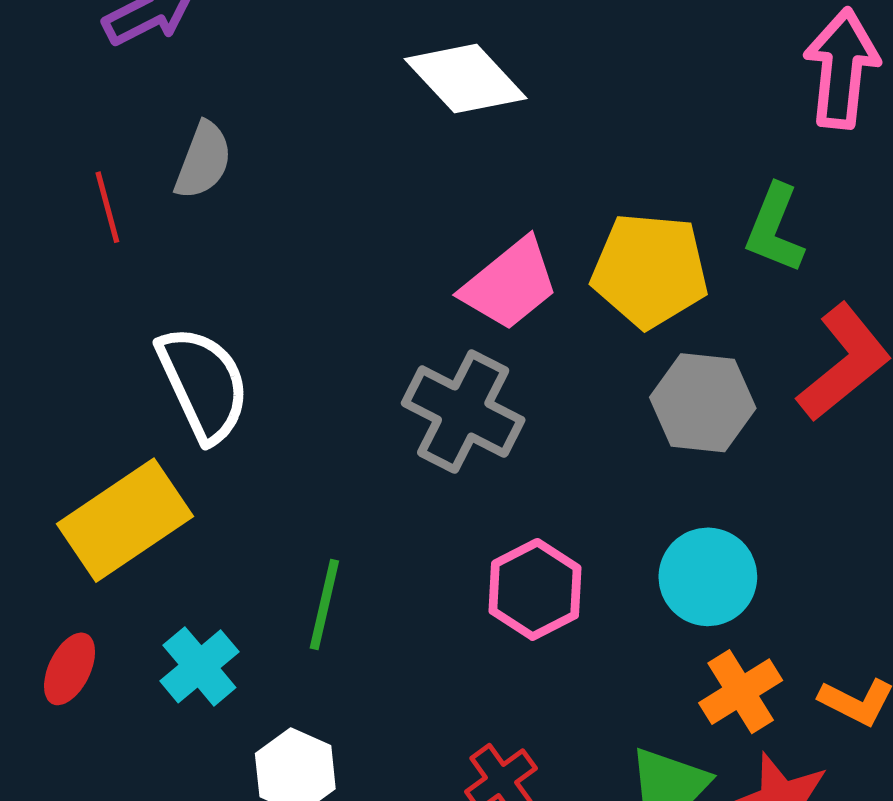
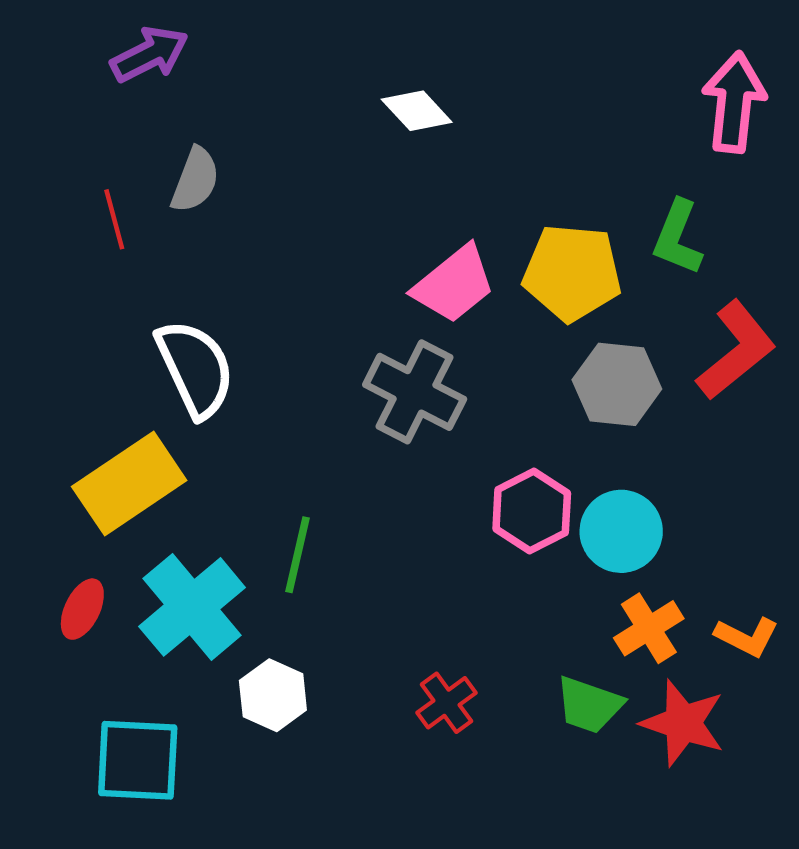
white diamond: (466, 79) -> (417, 111), size x0.7
pink hexagon: (535, 589) -> (532, 511), moved
cyan cross: (199, 666) -> (192, 607), size x1.6

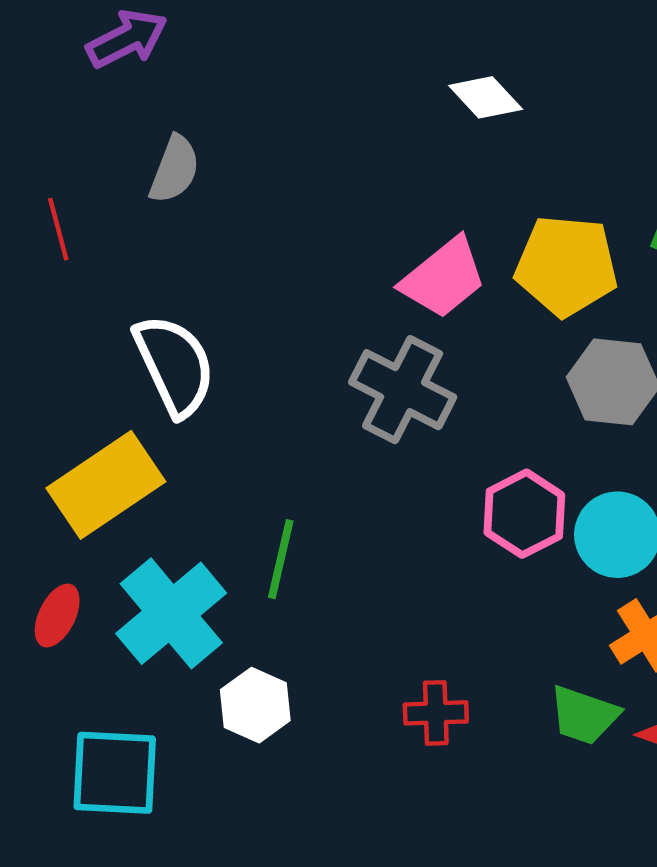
white diamond: (417, 111) -> (486, 97), moved
red line: (114, 219) -> (58, 229), moved
red cross: (447, 703) -> (436, 713), turned 34

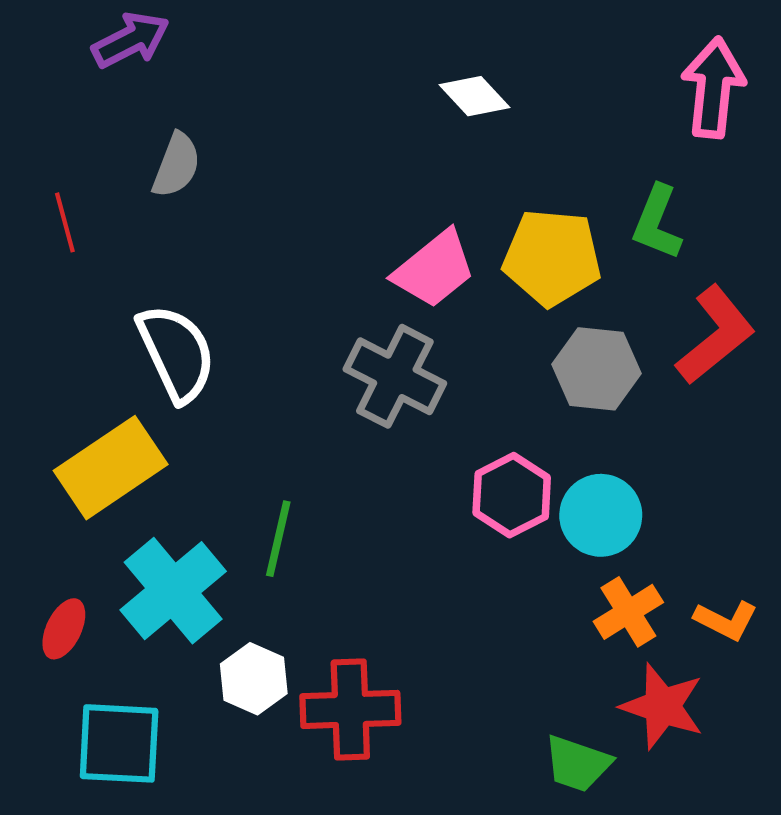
red ellipse: (57, 616) -> (64, 629), moved
red cross: (436, 713) -> (350, 709), moved, size x1.6
green trapezoid: (584, 715) -> (577, 764), moved

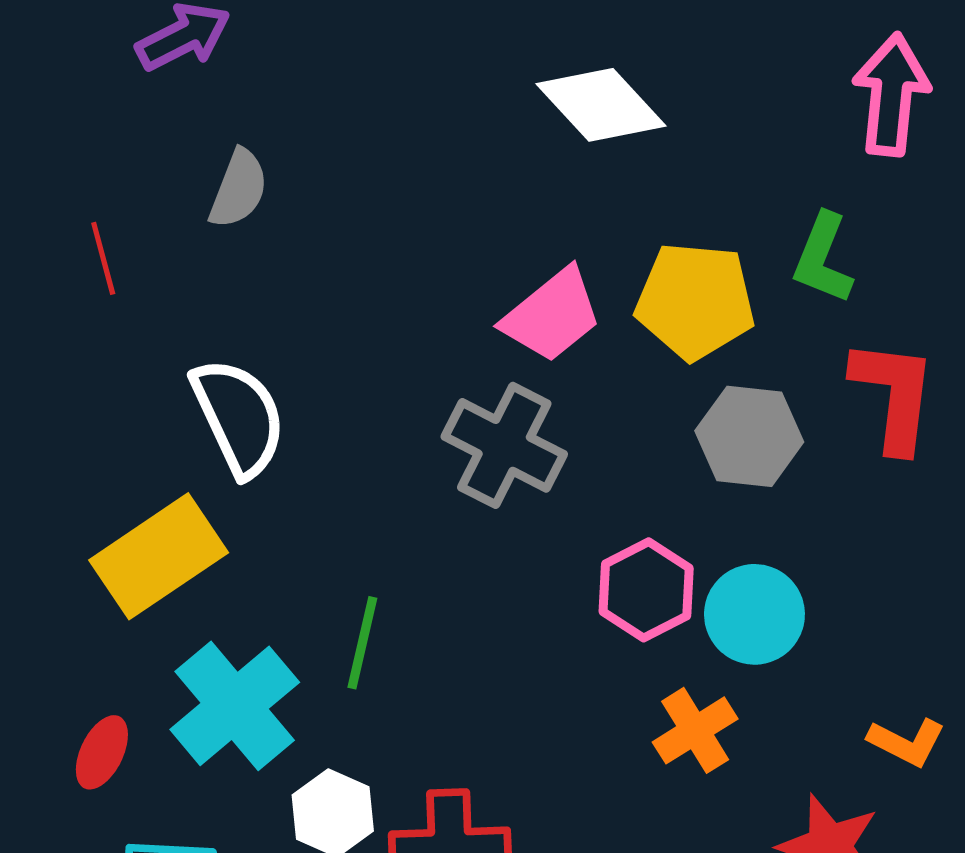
white diamond: (474, 96) -> (601, 105), size x1.5
red L-shape: (715, 335) -> (894, 395), turned -44
orange cross: (628, 612) -> (695, 730), moved

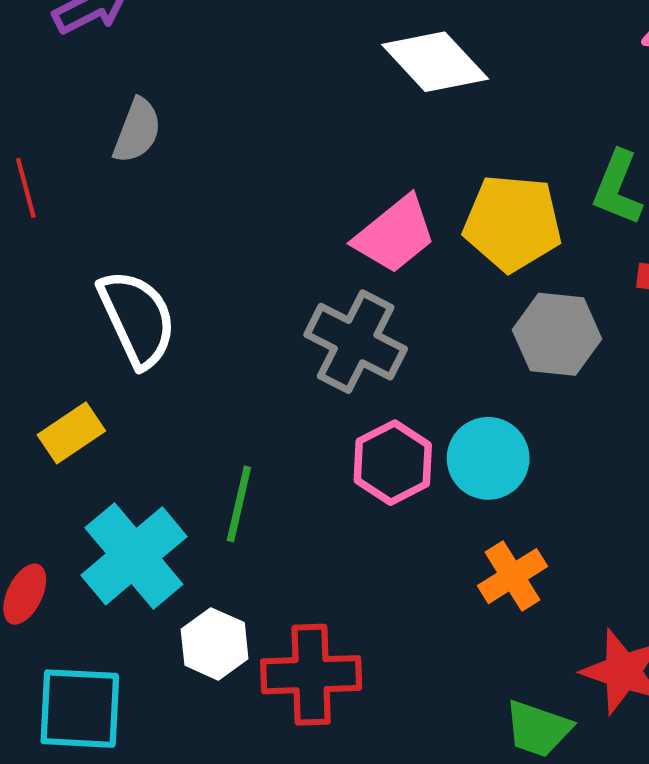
yellow rectangle: (159, 556) -> (71, 433), size x0.6
pink hexagon: (646, 590) -> (393, 463), moved
cyan circle: (754, 614) -> (488, 458), moved

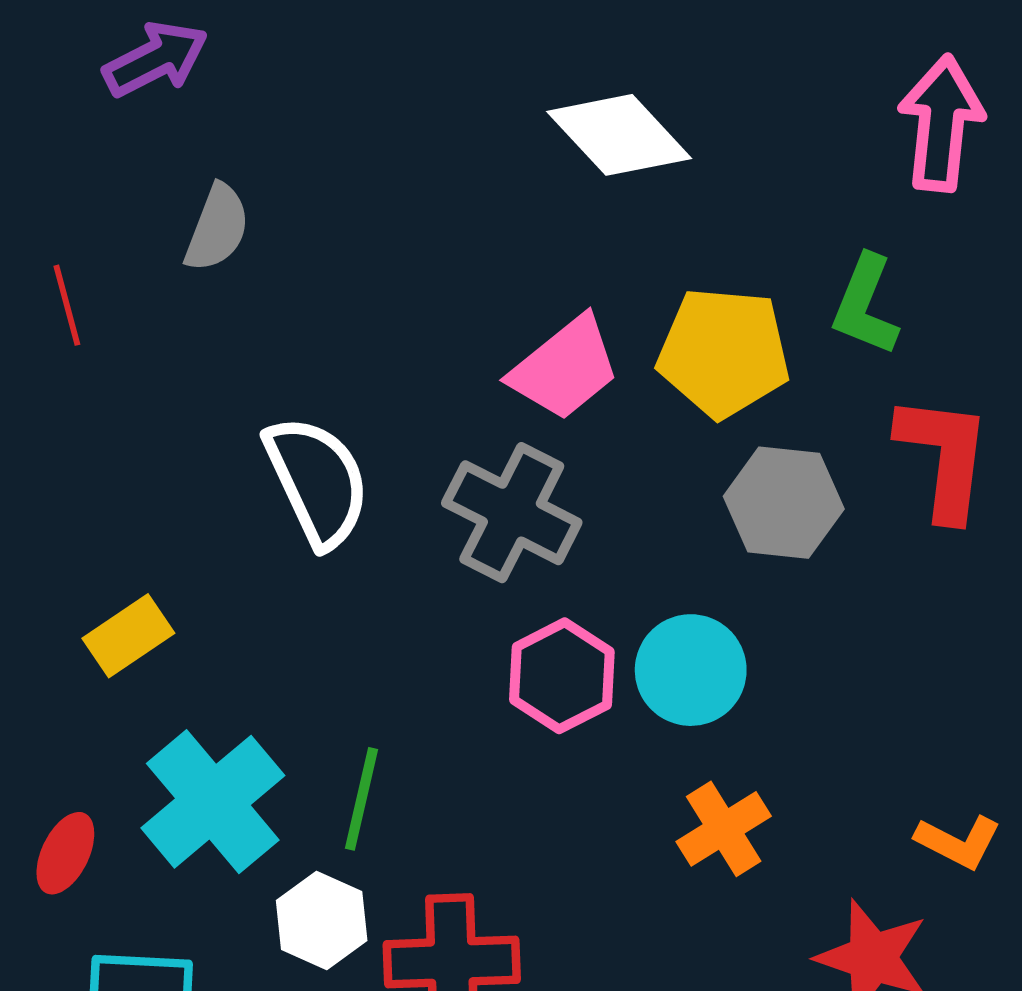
white semicircle: (137, 318) -> (317, 481), moved
green line: (239, 504) -> (362, 799), moved

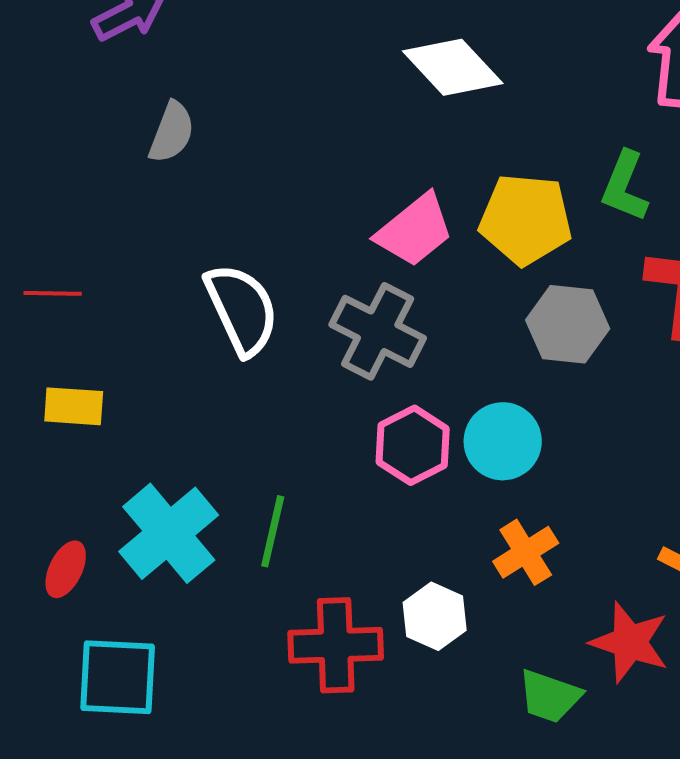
red line: (67, 305) -> (53, 293), moved, turned -74
yellow rectangle: (128, 636) -> (74, 406), moved, turned 38
white hexagon: (322, 920) -> (435, 616), moved

